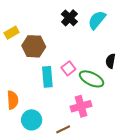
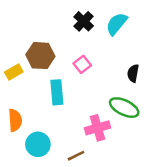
yellow rectangle: (12, 33) -> (14, 72), moved
pink square: (68, 68) -> (82, 64), moved
green ellipse: (92, 79) -> (124, 108), moved

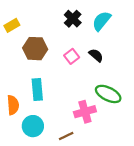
yellow rectangle: (14, 72) -> (12, 25), moved
black semicircle: (133, 73) -> (96, 55), moved, turned 120
cyan rectangle: (57, 92) -> (37, 90), moved

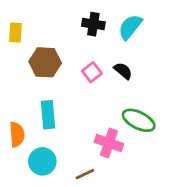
black cross: (73, 19) -> (93, 24), turned -35
yellow rectangle: (12, 25) -> (15, 33), turned -56
pink cross: (85, 112) -> (109, 143), turned 35

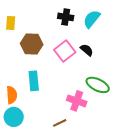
pink square: (92, 72) -> (65, 51), size x1.5
cyan circle: (42, 161) -> (14, 117), moved

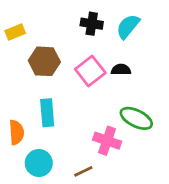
yellow rectangle: (11, 23) -> (15, 32), turned 64
black semicircle: (87, 50) -> (121, 70), turned -40
cyan circle: (14, 117) -> (39, 163), moved

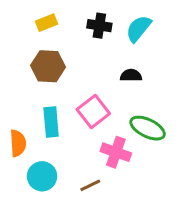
yellow rectangle: (15, 32) -> (47, 23), moved
pink square: (90, 71) -> (93, 111), moved

